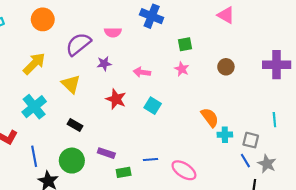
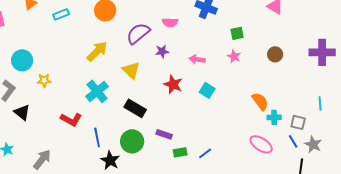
black rectangle: (75, 125) -> (135, 108), size x1.5
blue line: (151, 159) -> (205, 153), moved, turned -32
pink ellipse: (184, 170) -> (261, 144), moved

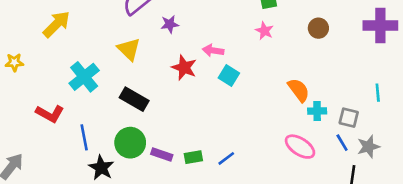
yellow arrow: (97, 51) -> (56, 24), moved
pink arrow: (197, 59) -> (213, 51), moved
purple rectangle: (164, 134) -> (162, 155), moved
gray star: (313, 144) -> (368, 147), turned 30

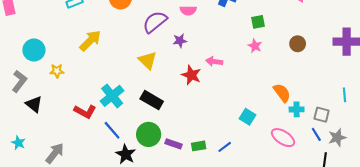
cyan square: (229, 76) -> (248, 117), moved
cyan cross: (84, 77) -> (112, 96), moved
blue line: (84, 137) -> (112, 130), turned -30

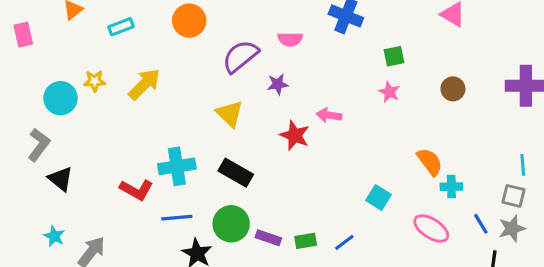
yellow star: (57, 71) -> (95, 81), moved
cyan cross: (112, 96) -> (177, 166), turned 30
gray square: (322, 115) -> (513, 196), moved
blue line: (112, 130) -> (177, 218), turned -54
cyan star: (18, 143) -> (54, 236), moved

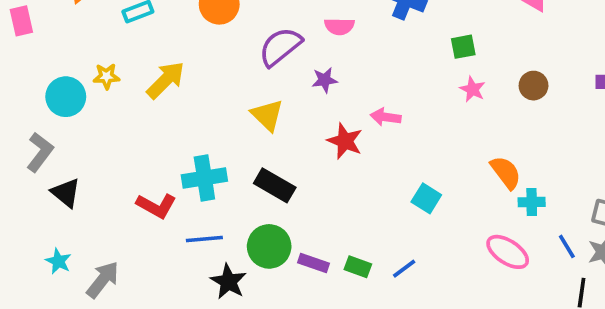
pink star: (389, 92) -> (472, 89), moved
cyan square: (378, 197) -> (426, 198), moved
green rectangle: (306, 241) -> (358, 267), turned 30

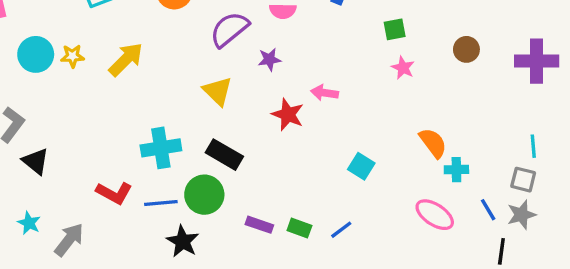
brown circle: (534, 86) -> (466, 49), moved
cyan circle: (66, 97) -> (36, 54), moved
red L-shape: (156, 206) -> (114, 193), moved
green circle: (269, 246) -> (204, 195), moved

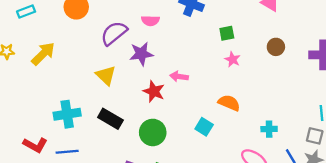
purple star: (269, 59) -> (141, 54), size x1.5
orange semicircle: (433, 143) -> (229, 103), moved, turned -30
green circle: (204, 195) -> (153, 132), moved

